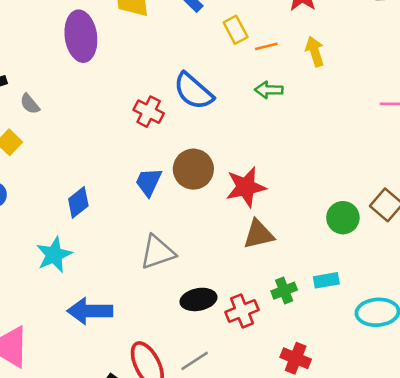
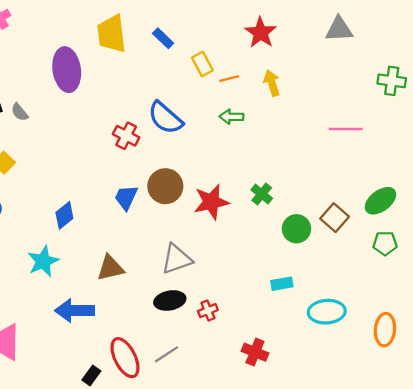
gray semicircle: (30, 104) -> (20, 112), moved
brown triangle: (259, 234) -> (110, 268), moved
gray triangle: (158, 252) -> (177, 259), moved
green cross: (284, 291) -> (262, 194), moved, turned -30
red cross: (242, 311) -> (208, 311), size x0.7

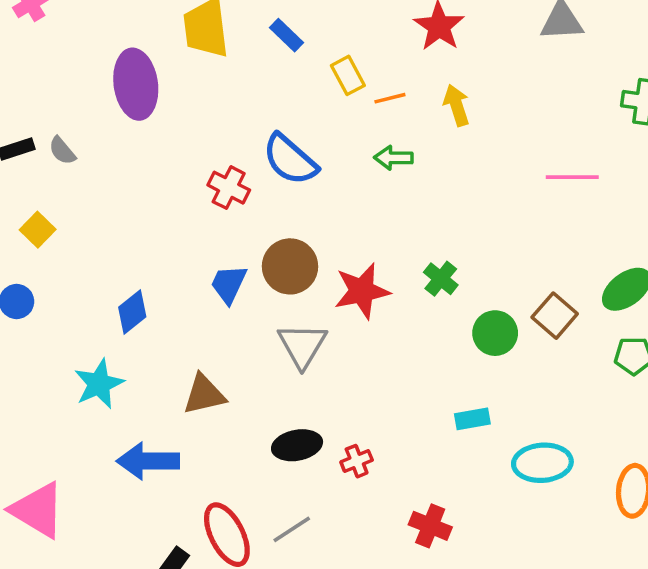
gray triangle: (177, 259) -> (302, 345), moved, turned -40

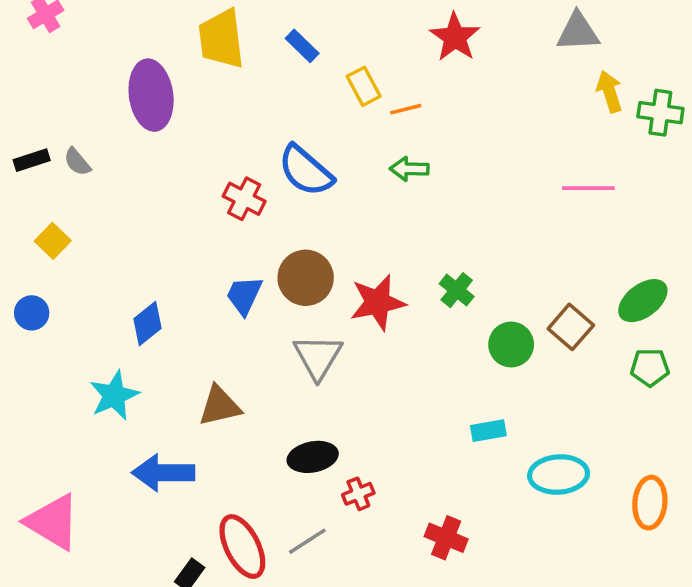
yellow arrow: (457, 105) -> (609, 92), moved
red cross: (357, 461) -> (358, 494), moved

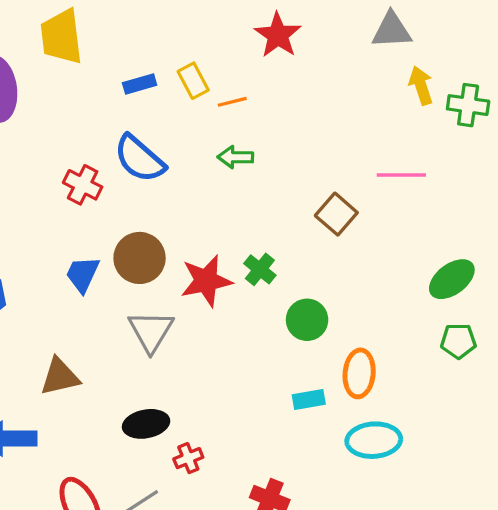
blue rectangle: (302, 46) -> (140, 84), moved, turned -60
green cross: (457, 290) -> (260, 269), moved
brown square: (571, 327) -> (336, 214), moved
green circle: (511, 345) -> (307, 320), moved
orange ellipse: (650, 503) -> (359, 373), moved

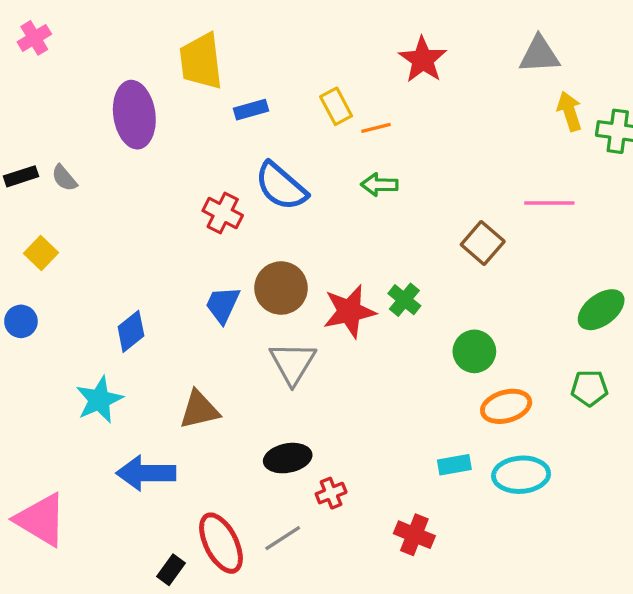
blue rectangle: (140, 84) -> (251, 110), moved
green circle: (307, 320) -> (474, 351), moved
green pentagon: (458, 341) -> (589, 388), moved
orange ellipse: (359, 373) -> (506, 406), turned 69
cyan rectangle: (309, 399) -> (454, 465), moved

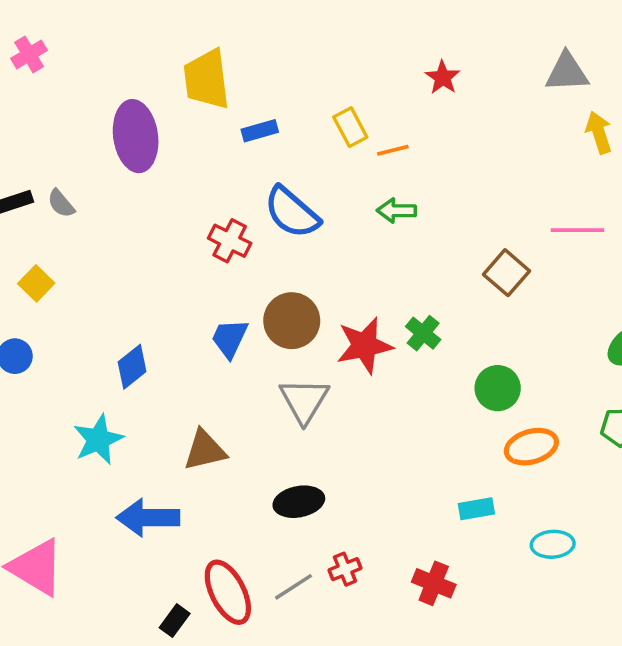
red star: (423, 60) -> (443, 77), size x0.7
cyan ellipse: (521, 475) -> (553, 544), moved, size x0.7
red cross: (331, 493) -> (345, 569), moved

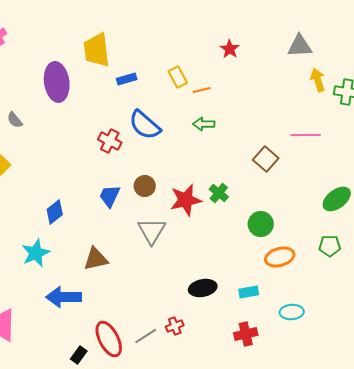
brown circle: (292, 321) -> (145, 186), size x0.7
black ellipse: (299, 502) -> (203, 288), moved
red cross: (434, 583) -> (246, 334), moved, turned -35

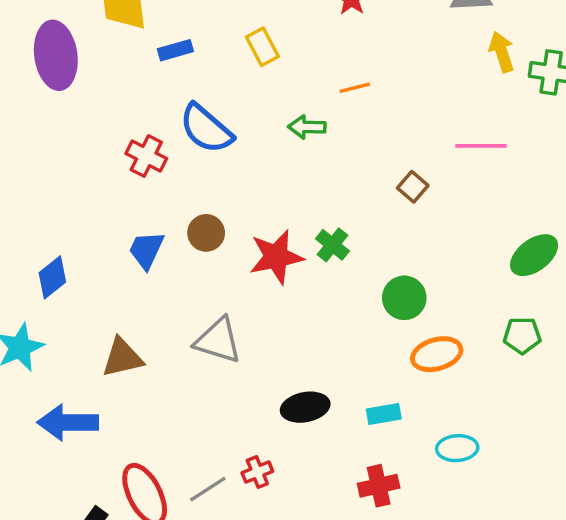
orange line: (202, 90) -> (355, 88), moved
brown square: (266, 159) -> (413, 187), size x0.7
gray triangle: (152, 231) -> (218, 341), moved, turned -44

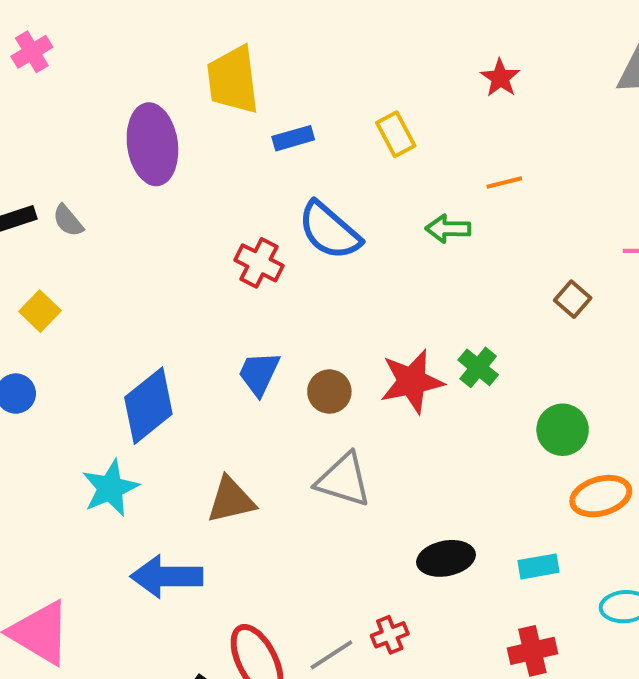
brown circle: (206, 233) -> (329, 392), moved
blue diamond: (52, 277) -> (148, 406), size x1.5

